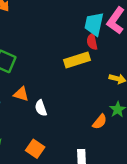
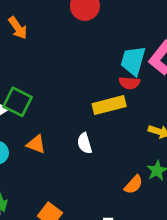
red semicircle: (92, 42) -> (129, 83), turned -77
white semicircle: (41, 108) -> (85, 143), moved

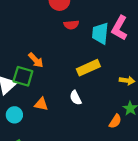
orange arrow: (18, 28) -> (36, 60), moved
red semicircle: (129, 83) -> (71, 25), moved

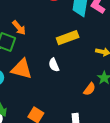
orange triangle: (41, 104) -> (22, 69), size x1.6

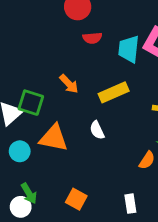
orange arrow: (19, 28) -> (69, 84), moved

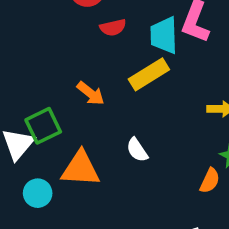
yellow rectangle: (114, 92) -> (149, 74), moved
green square: (31, 103) -> (43, 126), turned -35

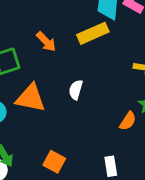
white semicircle: (137, 150) -> (76, 90), turned 42

